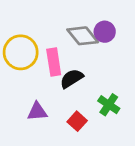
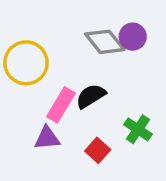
pink rectangle: (54, 62) -> (61, 105), moved, turned 40

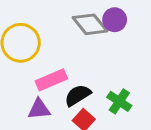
black semicircle: (91, 96) -> (78, 95), moved
pink rectangle: (61, 105) -> (51, 80), turned 36

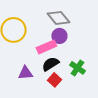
purple circle: (115, 20) -> (59, 36), moved
pink rectangle: (51, 80) -> (46, 47), moved

